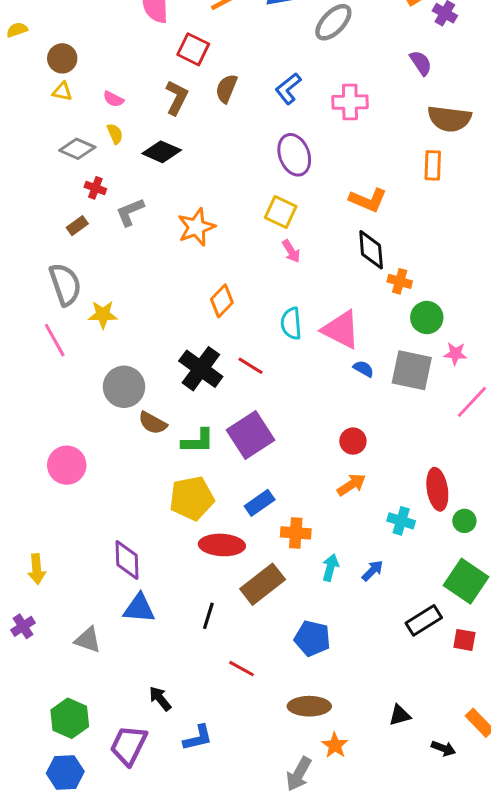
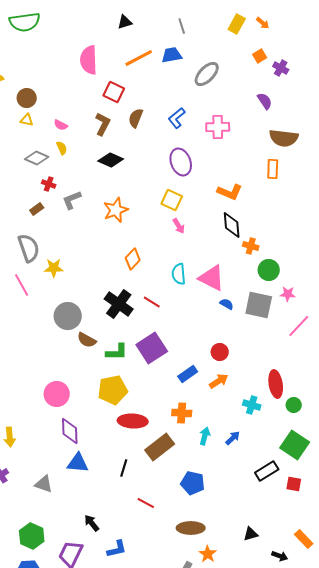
black diamond: (162, 152) -> (111, 160), moved
pink circle: (67, 465) -> (57, 394), moved
blue rectangle: (260, 503) -> (188, 374), moved

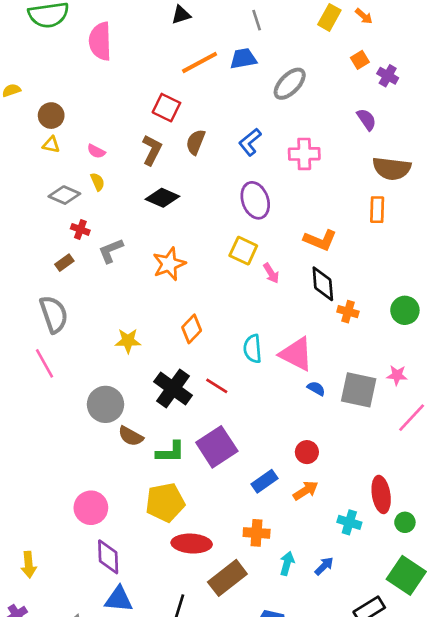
pink semicircle: (89, 60) -> (100, 41), moved
pink arrow: (179, 226) -> (271, 273), moved
yellow star: (54, 268) -> (128, 341), moved
green circle: (269, 270) -> (405, 310), moved

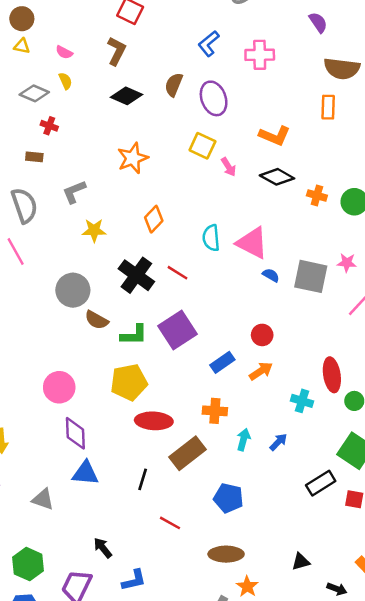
brown semicircle: (196, 142) -> (174, 85), moved
gray L-shape: (111, 251) -> (74, 192), moved
brown rectangle: (64, 263) -> (34, 157), turned 42
black diamond: (323, 284) -> (277, 177), turned -56
orange cross: (348, 312) -> (317, 196), moved

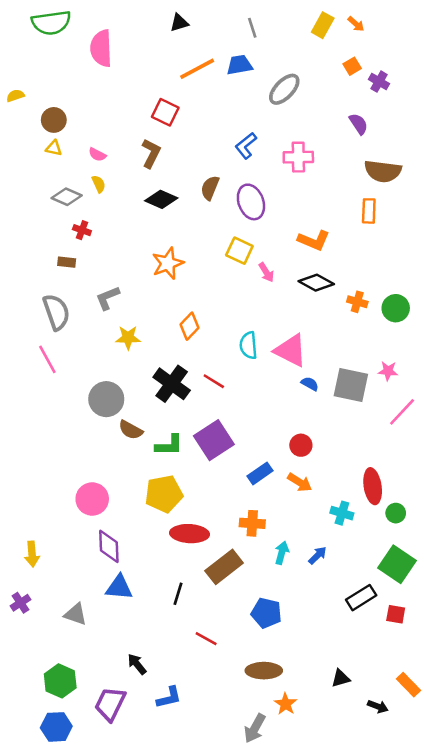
orange arrow: (261, 371) -> (300, 482), turned 65

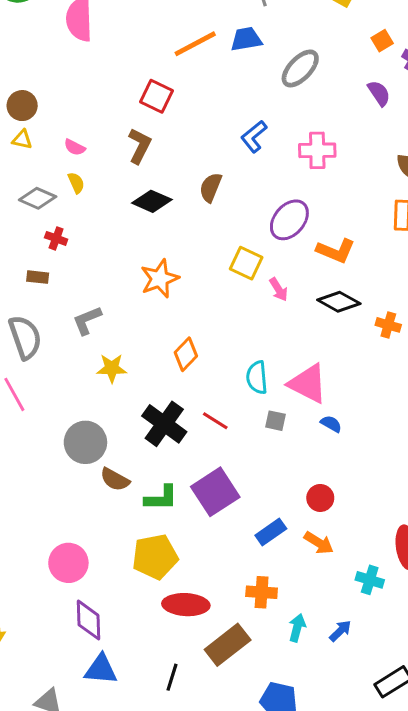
purple semicircle: (359, 124) -> (379, 93), moved
purple ellipse: (251, 202) -> (289, 220), moved, turned 60
gray square: (351, 385) -> (275, 421), moved, size x0.5

